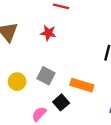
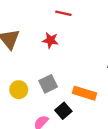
gray square: (46, 76) -> (48, 84), turned 36

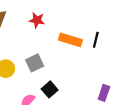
orange rectangle: (85, 93) -> (70, 40), moved

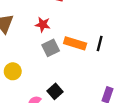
gray square: (35, 63) -> (51, 48), moved

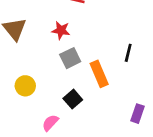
orange rectangle: (75, 43) -> (99, 74), moved, turned 50
black square: (55, 91) -> (73, 99), moved

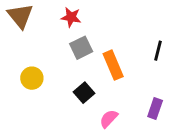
black line: (128, 53) -> (158, 51), moved
pink semicircle: (50, 123) -> (109, 119), moved

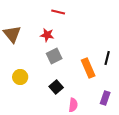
orange rectangle: (113, 65) -> (88, 68), moved
pink semicircle: (109, 119) -> (73, 105), turned 144

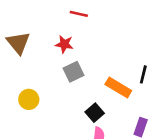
orange rectangle: (88, 68) -> (118, 88), turned -36
black square: (56, 87) -> (95, 113), moved

